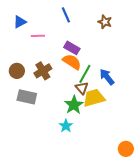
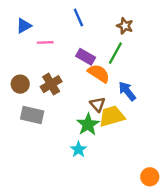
orange semicircle: (72, 62) -> (99, 73), moved
green line: (85, 74) -> (115, 53), moved

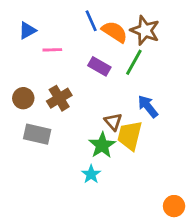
brown star: (125, 26) -> (145, 30), size x1.5
orange semicircle: (99, 73) -> (115, 32), moved
yellow trapezoid: (112, 116) -> (130, 136), turned -60

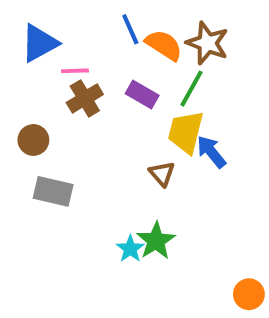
blue triangle: (27, 30) -> (39, 43), size x1.5
brown cross: (59, 98) -> (85, 98), moved
yellow trapezoid: (130, 136) -> (186, 132), moved
green star: (102, 145) -> (156, 241), moved

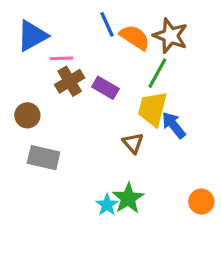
purple rectangle: (142, 95) -> (105, 88), moved
orange circle: (249, 294) -> (201, 202), moved

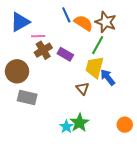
brown circle: (27, 115) -> (17, 71), size x1.5

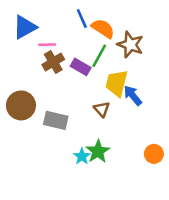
brown star: (106, 22) -> (130, 45), moved
green line: (98, 45) -> (99, 56), moved
brown circle: (17, 71) -> (21, 105), moved
gray rectangle: (27, 97) -> (56, 120), moved

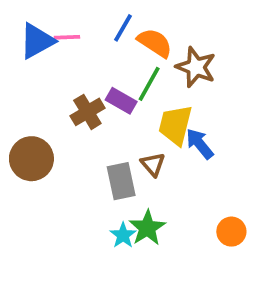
blue line: (82, 18) -> (123, 28), turned 54
pink line: (47, 45) -> (67, 37), moved
brown cross: (53, 62) -> (87, 112), moved
gray rectangle: (56, 120) -> (121, 181), moved, turned 65

